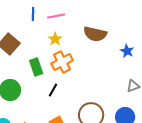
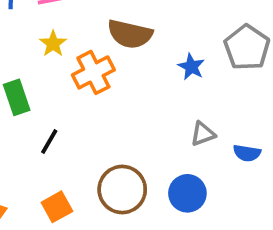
orange cross: (62, 62) -> (93, 72), moved

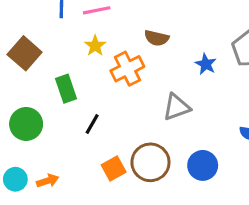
brown semicircle: (130, 34) -> (157, 38), size x0.7
gray triangle: (203, 134) -> (177, 107), moved, size x1.4
orange square: (57, 207) -> (114, 169), moved

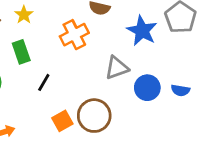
yellow star: (95, 46) -> (24, 15), moved
blue star: (206, 64) -> (142, 31), size x1.6
blue circle: (203, 165) -> (147, 88), moved

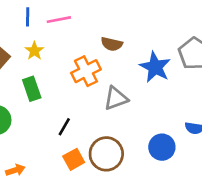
gray triangle: (117, 68) -> (116, 98), moved
black line: (44, 82) -> (64, 127), moved
blue circle: (147, 88) -> (162, 147), moved

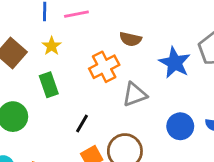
blue circle: (162, 147) -> (180, 126), moved

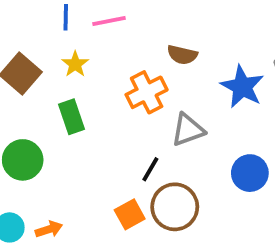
black line: (82, 124) -> (150, 169), moved

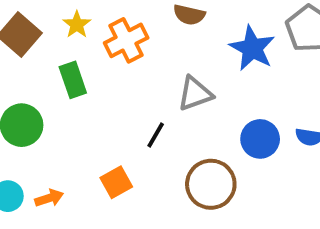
orange cross: (147, 92) -> (126, 40), moved
brown circle: (175, 207) -> (211, 184), moved
orange square: (130, 214) -> (116, 182), moved

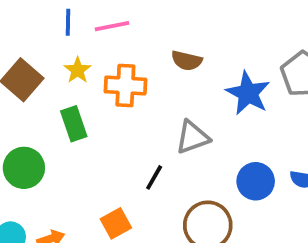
orange cross: (126, 40) -> (125, 85), turned 30

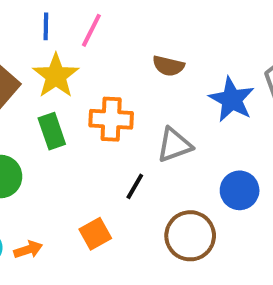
pink line: (112, 26) -> (91, 30), turned -52
yellow star: (78, 70) -> (56, 76), size x1.6
orange cross: (125, 85) -> (111, 119), moved

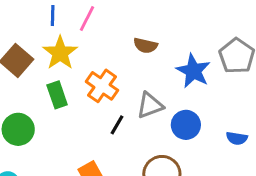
orange cross: (111, 119) -> (102, 86), turned 32
black line: (135, 186) -> (117, 125), moved
blue circle: (240, 190) -> (186, 125), moved

